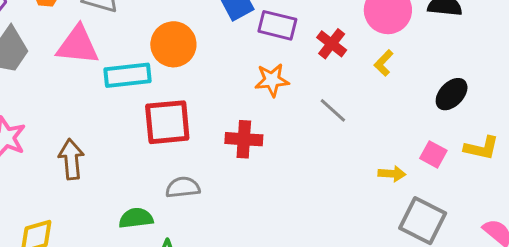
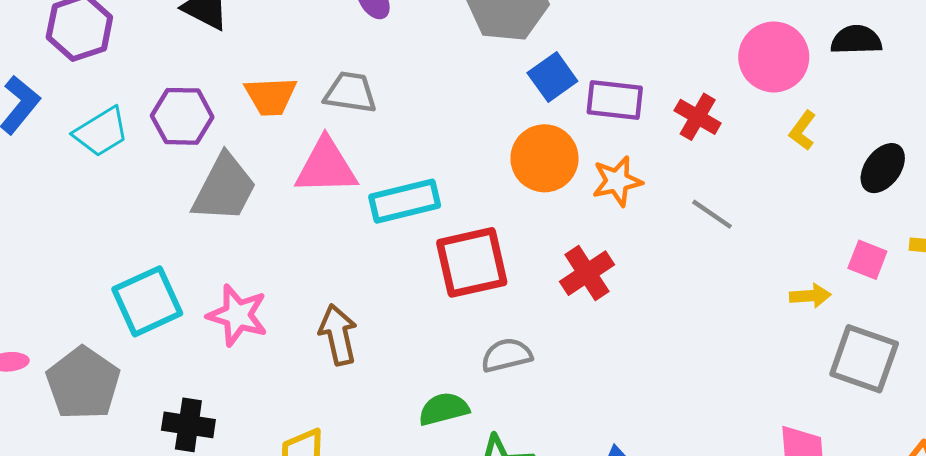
orange circle: (173, 44) -> (544, 158), moved
yellow L-shape: (384, 63) -> (803, 131), moved
red cross: (244, 139) -> (587, 273), turned -30

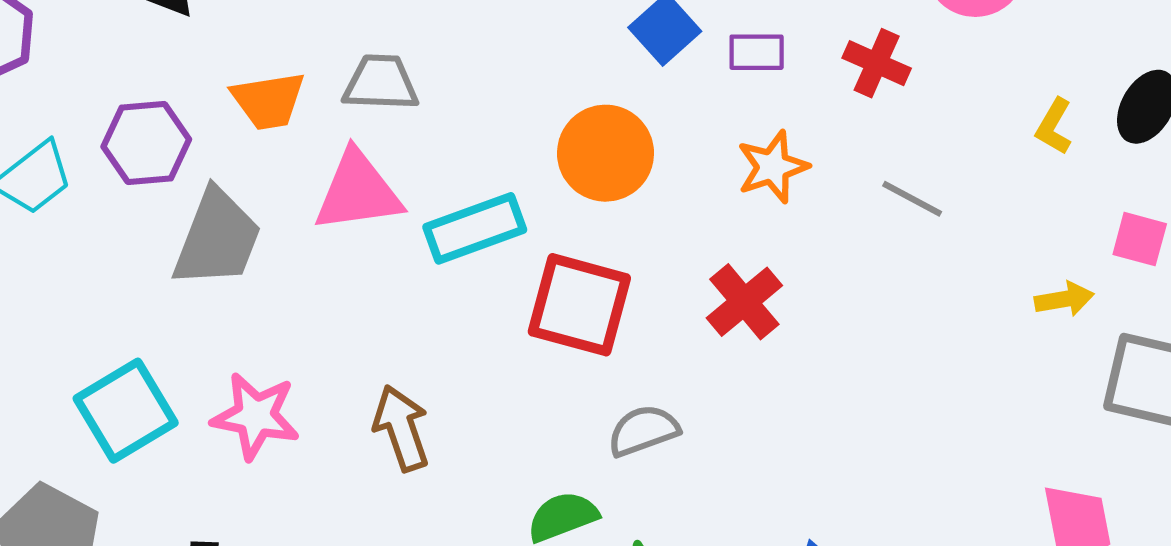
purple rectangle: (615, 100) -> (757, 52), size x0.7
yellow L-shape: (803, 131) -> (1054, 126), moved
orange circle: (544, 158) -> (606, 153), moved
red square: (472, 262) -> (579, 305), turned 34

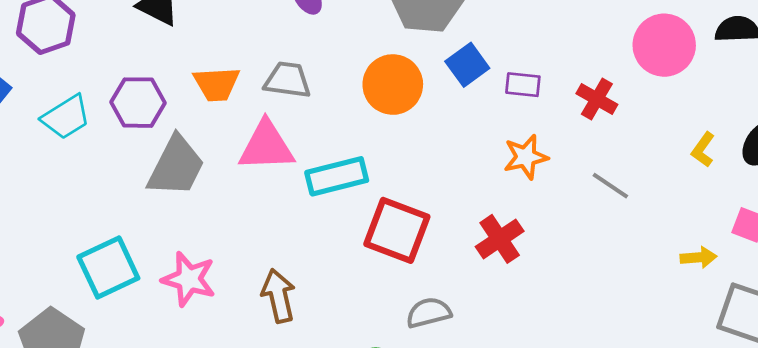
orange circle: (606, 153) -> (393, 85), moved

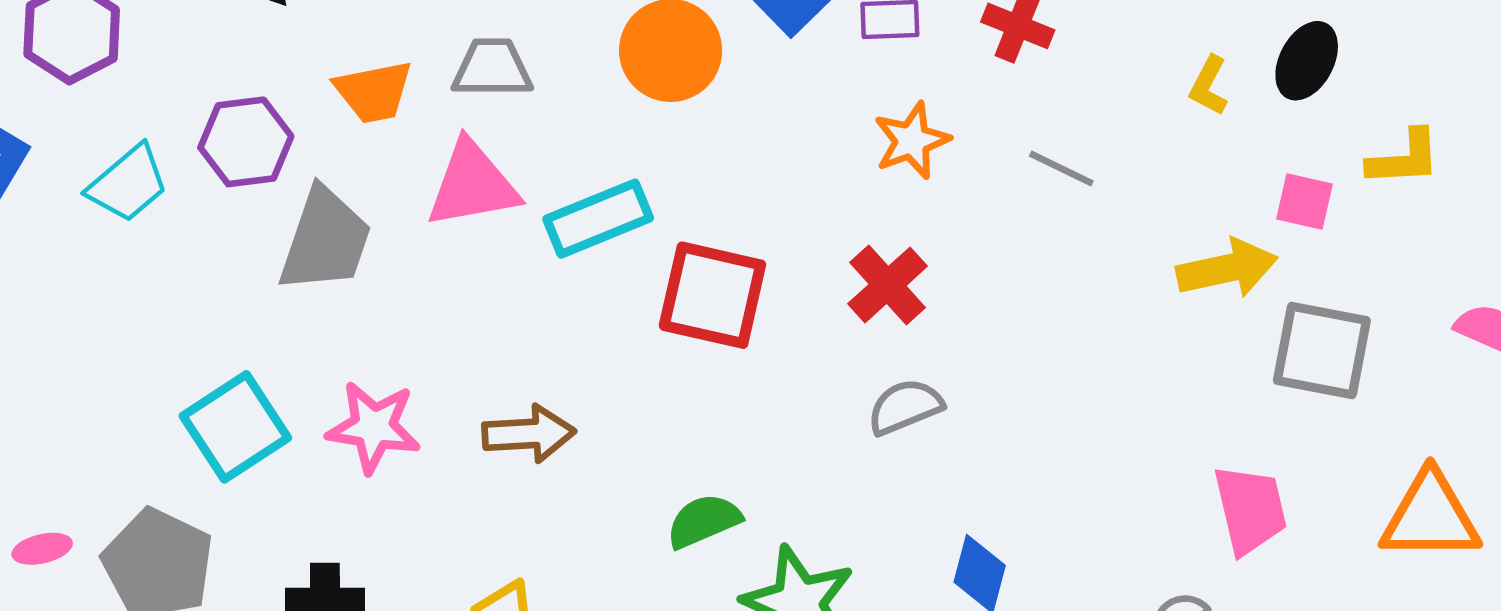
yellow arrow: (699, 257) -> (1227, 268), size x1.6
brown arrow: (278, 296) -> (529, 434), turned 108
gray semicircle: (429, 313) -> (905, 407), moved

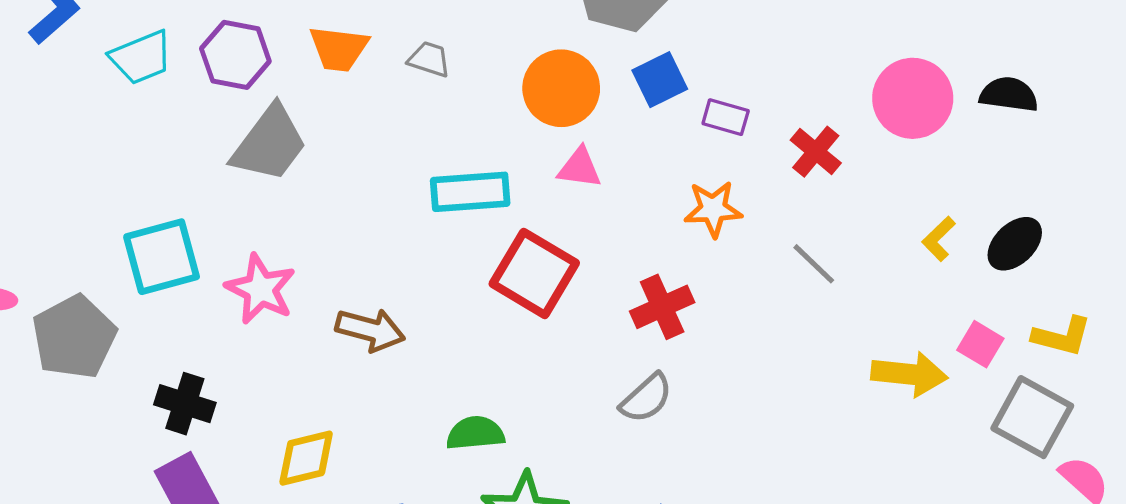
gray trapezoid: (492, 68) -> (429, 59), size x0.7
pink triangle: (473, 185) -> (580, 168), moved, size x0.6
gray square: (1322, 351) -> (1032, 417), moved
gray semicircle: (905, 407) -> (646, 398), turned 142

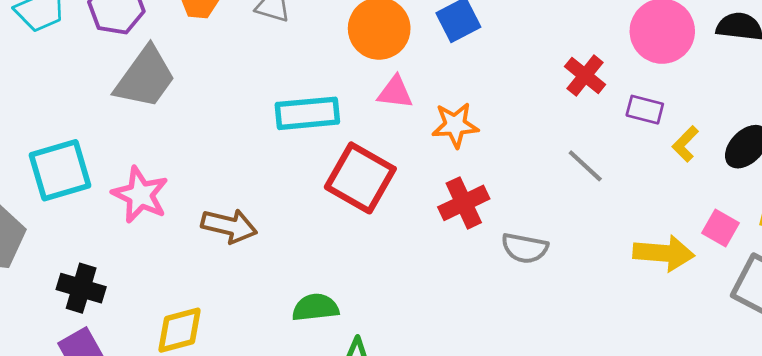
purple rectangle: (726, 117) -> (645, 110), moved
orange star: (713, 209) -> (455, 125), moved
gray semicircle: (646, 398) -> (525, 248), moved, turned 54

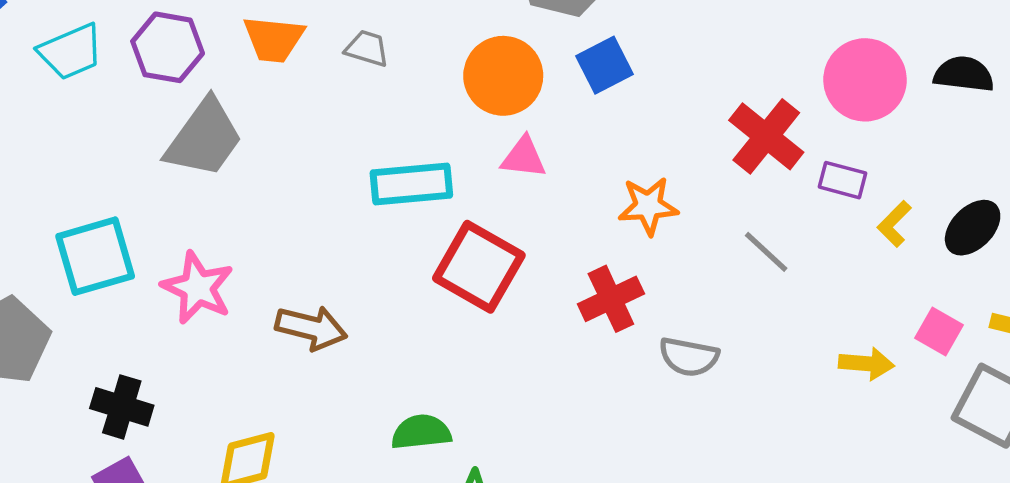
red cross: (585, 75) -> (766, 136), size x1.4
orange star: (455, 125) -> (648, 206), moved
yellow arrow: (664, 253) -> (866, 364), size x0.7

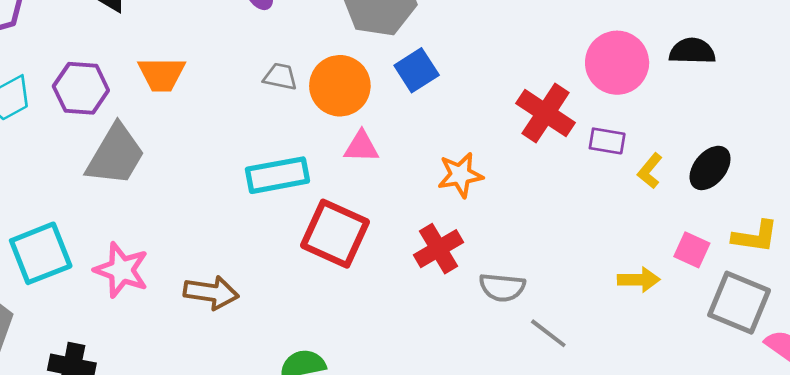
gray trapezoid: (367, 48) -> (280, 77), moved
gray line: (766, 252) -> (548, 333), moved

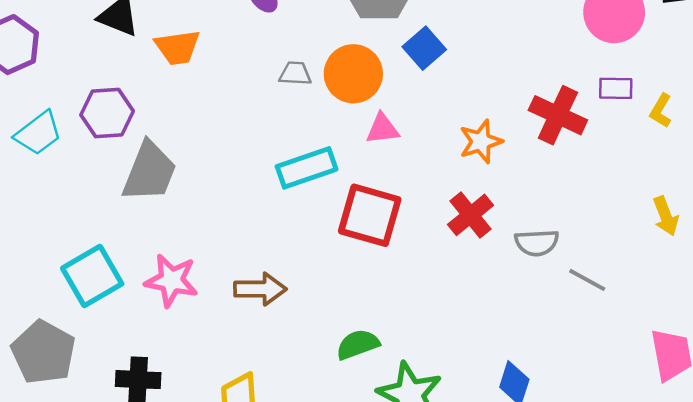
orange trapezoid: (162, 74) -> (177, 47), moved
red cross: (546, 113) -> (558, 115), moved
yellow arrow: (639, 280) -> (666, 216), turned 78

